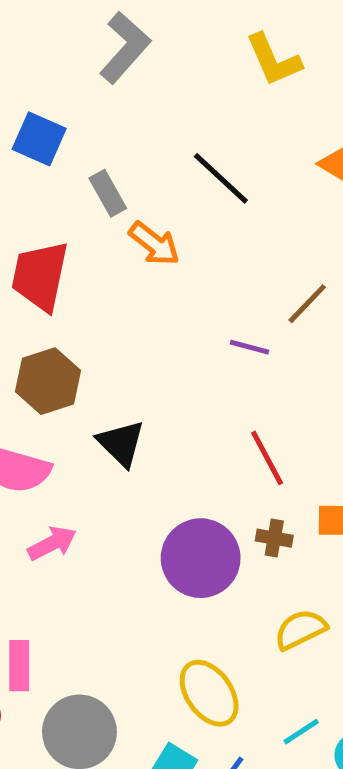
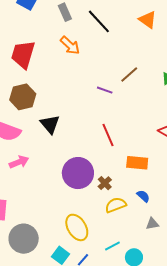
gray rectangle: (108, 193) -> (65, 12), moved
brown cross: (274, 538) -> (105, 183), moved, turned 32

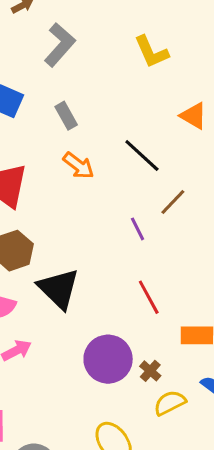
black line: (99, 21) -> (142, 156), moved
purple line: (105, 90) -> (137, 229), turned 49
black triangle: (50, 124) -> (59, 289), size x1.4

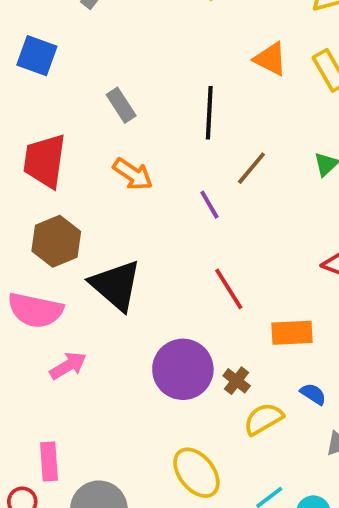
gray rectangle: (66, 116) -> (121, 105), moved
black line: (142, 156) -> (209, 113), turned 54
orange arrow: (78, 166) -> (133, 174), moved

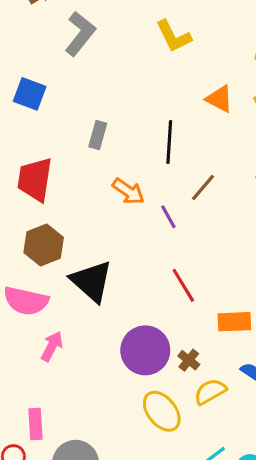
gray rectangle: (121, 105) -> (98, 135), turned 48
orange arrow: (133, 174) -> (128, 191), moved
pink arrow: (68, 366) -> (52, 346), turned -32
yellow ellipse: (196, 473) -> (162, 411), moved

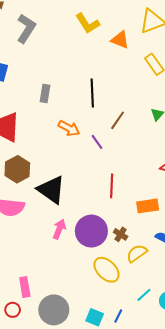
orange triangle: (220, 99) -> (120, 40), moved
red line: (183, 285) -> (112, 186), turned 40
pink arrow: (52, 346) -> (59, 229), moved

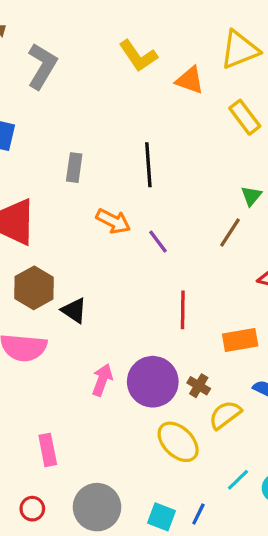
brown line: (118, 120) -> (230, 233), moved
black triangle: (51, 190) -> (74, 310), moved, size x0.6
pink rectangle: (25, 287) -> (48, 450), moved

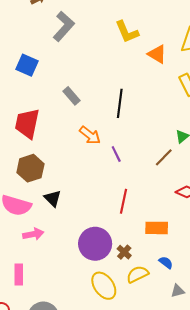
gray rectangle: (74, 168) -> (72, 96), turned -60
black triangle: (74, 310) -> (53, 198), moved
pink arrow: (102, 380) -> (33, 234), moved, turned 48

